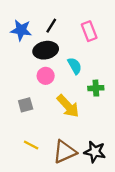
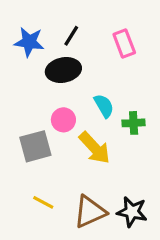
cyan semicircle: (75, 66) -> (104, 106), moved
pink circle: (46, 76) -> (63, 120), moved
gray square: (26, 105) -> (35, 146), size x1.5

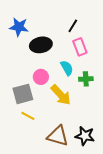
black line: (71, 36) -> (73, 26), moved
pink rectangle: (124, 44) -> (80, 47), moved
yellow line: (43, 202) -> (28, 116), moved
brown triangle: (90, 212) -> (58, 136), turned 40

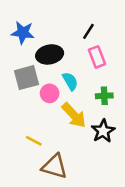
cyan semicircle: (67, 68) -> (70, 81), moved
gray square: (23, 94) -> (26, 78), moved
brown triangle: (58, 136) -> (54, 166), moved
black star: (85, 136) -> (103, 131), moved, turned 30

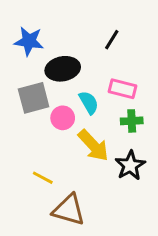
pink rectangle: (97, 57) -> (122, 89), moved, turned -55

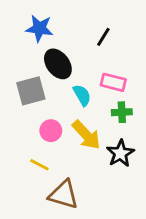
blue star: (29, 41) -> (39, 28), moved
black ellipse: (63, 69) -> (58, 64), turned 64
pink circle: (63, 118) -> (51, 131), moved

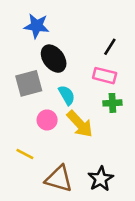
black line: (103, 37) -> (110, 47), moved
cyan semicircle: (82, 95) -> (67, 95), moved
black star: (120, 153) -> (101, 179), moved
yellow line: (39, 165) -> (25, 154), moved

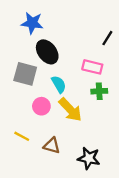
black line: (110, 47) -> (107, 38), moved
gray square: (29, 83) -> (25, 74), turned 30
brown triangle: (59, 179) -> (52, 146), moved, size x0.7
black star: (101, 179) -> (89, 158), turned -30

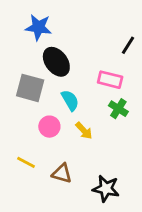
green cross: (99, 91) -> (118, 109), turned 35
yellow arrow: (70, 110) -> (84, 131), size x0.6

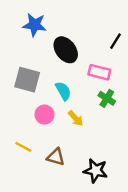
black ellipse: (56, 62) -> (66, 50), moved

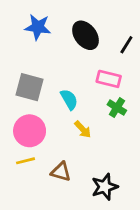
black ellipse: (66, 50) -> (86, 35), moved
pink circle: (45, 115) -> (30, 131), moved, size x1.5
yellow line: (23, 147) -> (25, 161), turned -42
black star: (96, 171) -> (105, 187), turned -30

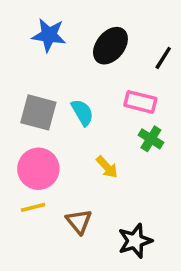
black ellipse: (86, 35) -> (110, 46), turned 76
cyan semicircle: (69, 99) -> (82, 112), moved
brown triangle: (61, 172) -> (79, 221), turned 35

